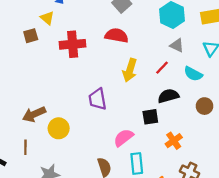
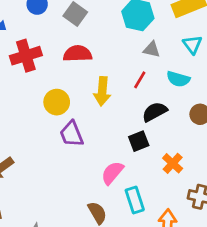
red cross: (73, 44) -> (26, 56), moved
yellow circle: (59, 128) -> (57, 102), moved

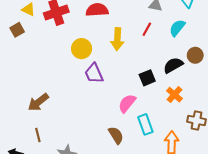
cyan semicircle: (178, 79) -> (177, 28), turned 114
black semicircle: (155, 112) -> (173, 65), moved

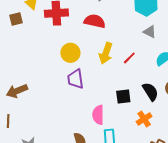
red line: (147, 29) -> (129, 58), moved
black semicircle: (173, 65) -> (150, 92), turned 72
pink semicircle: (127, 103) -> (98, 115), turned -54

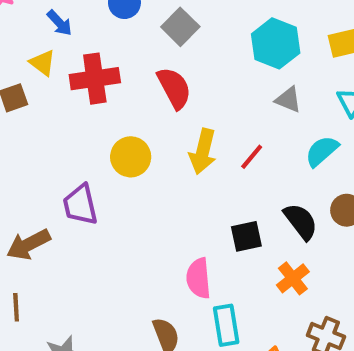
red semicircle: (95, 21) -> (174, 88), turned 55
purple trapezoid: (75, 79) -> (80, 205), moved

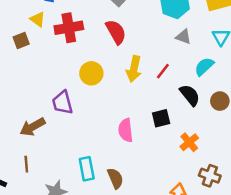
black semicircle: (301, 222) -> (190, 95), moved
pink semicircle: (198, 278) -> (126, 130), moved
cyan rectangle: (226, 325) -> (87, 169), moved

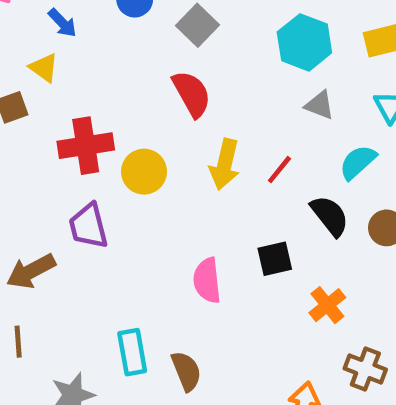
red cross: (69, 28) -> (86, 146), moved

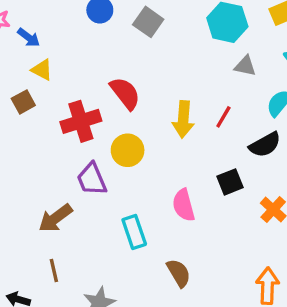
blue arrow: (62, 23) -> (29, 37), moved
red semicircle: (192, 94) -> (125, 93), moved
yellow circle: (144, 172) -> (128, 150), moved
black semicircle: (330, 216) -> (265, 145), turned 108
cyan rectangle: (132, 352) -> (134, 232), moved

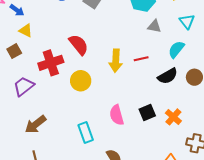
red line: (223, 117) -> (141, 59), turned 48
purple trapezoid: (92, 179) -> (24, 86), moved, turned 75
black square: (230, 182) -> (147, 113), moved

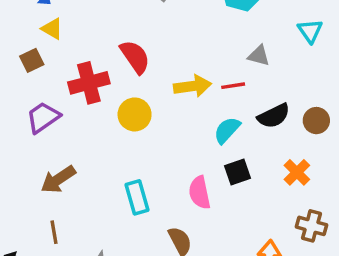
gray triangle: (154, 26) -> (259, 56), moved
cyan semicircle: (176, 49) -> (227, 130), moved
yellow arrow: (116, 61) -> (192, 86), turned -105
pink semicircle: (117, 115) -> (200, 193), moved
orange cross: (173, 117) -> (297, 172), moved

